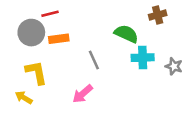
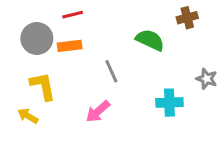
red line: (50, 14) -> (73, 15), moved
cyan cross: (143, 58) -> (169, 103), moved

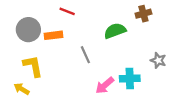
red line: (73, 15) -> (67, 11), moved, turned 35
green semicircle: (150, 40) -> (115, 31), turned -45
pink arrow: (98, 111) -> (105, 85), moved

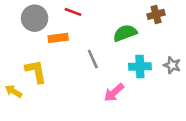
gray circle: (28, 30) -> (35, 18), moved
cyan cross: (130, 79) -> (140, 66), moved
yellow arrow: (22, 89) -> (14, 91), moved

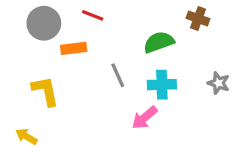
brown cross: (156, 14) -> (198, 18), turned 35
cyan cross: (140, 66) -> (162, 85), moved
yellow arrow: (14, 91) -> (26, 137), moved

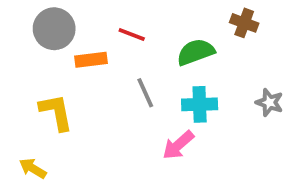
red line: (93, 15) -> (132, 35), moved

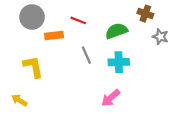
gray star: (269, 102) -> (160, 37), moved
pink arrow: (178, 145) -> (111, 98), moved

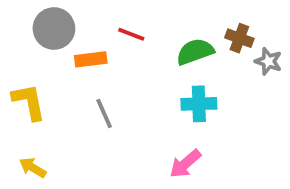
brown cross: (145, 14) -> (239, 38), moved
gray line: (86, 55) -> (104, 113), moved
yellow L-shape: (33, 67) -> (29, 102), moved

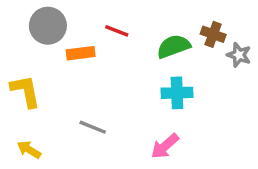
gray line: (104, 113) -> (93, 127), moved, turned -44

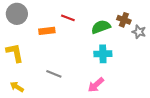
gray circle: (48, 26) -> (17, 14), moved

